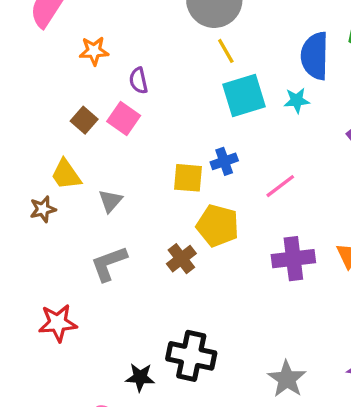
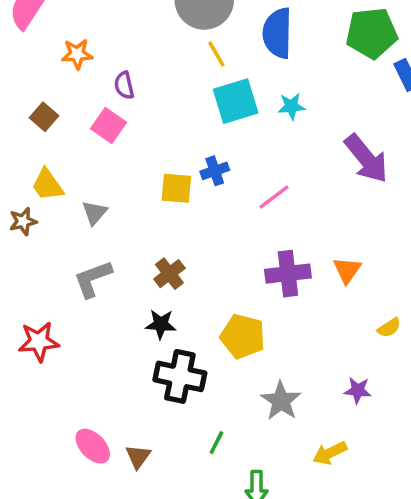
blue semicircle: (315, 56) -> (277, 33), moved
brown square: (84, 120) -> (44, 117), moved
yellow pentagon: (218, 226) -> (243, 336), moved
black star: (140, 377) -> (161, 324), moved

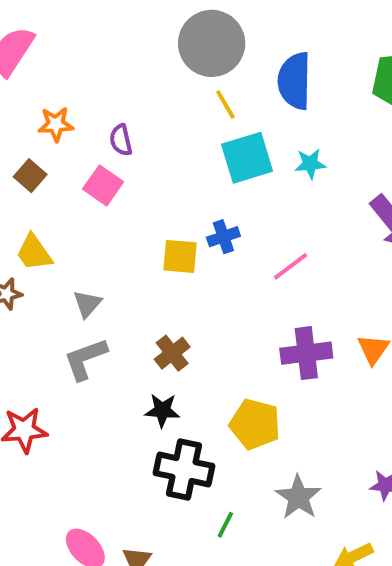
orange star: (77, 54) -> (56, 124), moved
gray triangle: (94, 213) -> (87, 304), moved
green line: (216, 443) -> (225, 525), moved

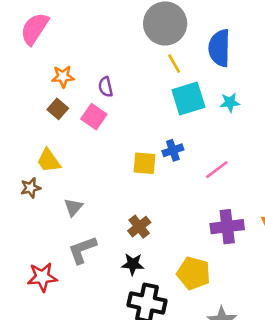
brown square: (30, 176) -> (58, 109), moved
gray triangle: (87, 304) -> (73, 207), moved
gray L-shape: (85, 359) -> (82, 250), moved

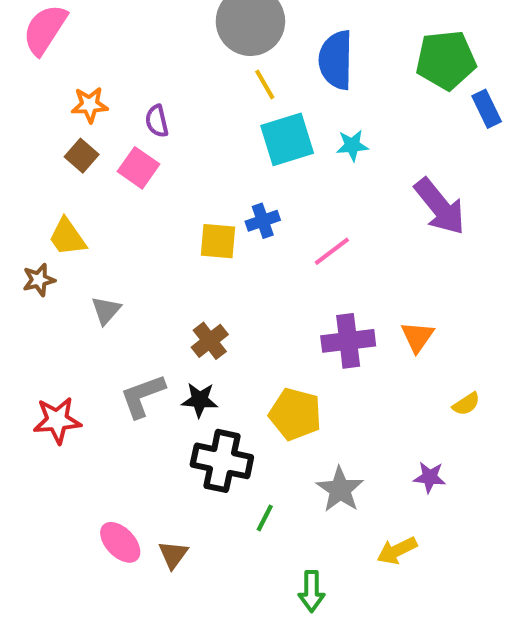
gray L-shape: (82, 250) -> (143, 396), moved

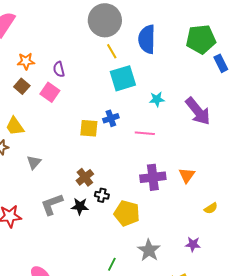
cyan star: (352, 145) -> (157, 99), moved
pink line: (332, 251) -> (145, 133), turned 42
black cross: (222, 461) -> (102, 195), moved, size x0.5

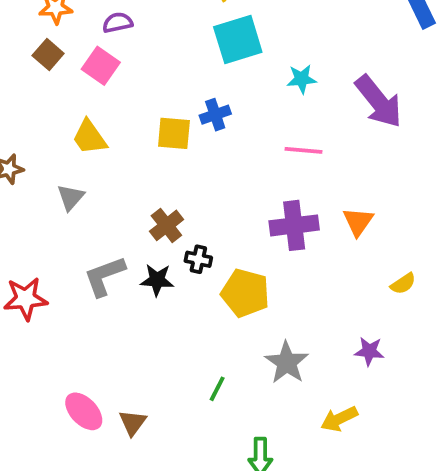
purple semicircle: (59, 69) -> (118, 23), turned 91
yellow trapezoid: (15, 126) -> (89, 137), moved
pink line: (145, 133) -> (304, 150), moved

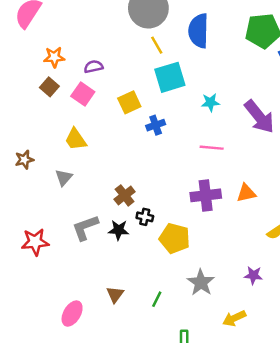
yellow square: (174, 133) -> (129, 102), moved, turned -30
orange triangle: (358, 222) -> (246, 193), turned 42
pink ellipse: (84, 411) -> (72, 314), turned 75
brown triangle: (133, 423) -> (115, 294), moved

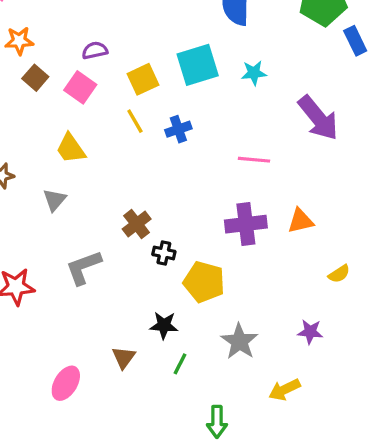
yellow line: (157, 45) -> (135, 121), moved
orange star: (54, 57) -> (19, 41), moved
yellow square: (129, 102) -> (143, 79), moved
cyan star: (210, 102) -> (254, 73), moved
black star: (119, 230) -> (164, 325), moved

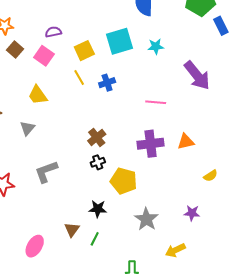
brown cross: (137, 224) -> (97, 137), moved
black cross: (164, 253) -> (98, 162), turned -32
green line: (180, 364) -> (95, 239), moved

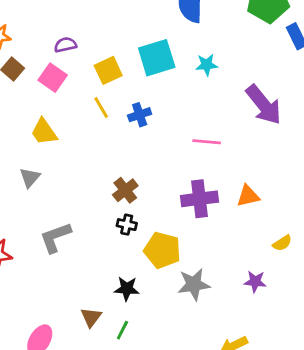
black cross: (98, 162) -> (127, 225), turned 32
purple star: (192, 213) -> (255, 282), moved
gray star: (146, 219) -> (194, 284), moved, turned 30

